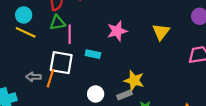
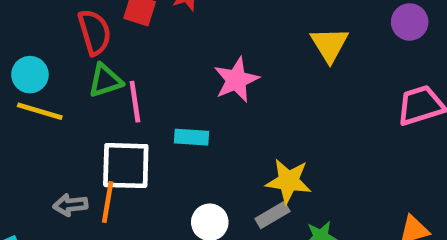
yellow triangle: (161, 32) -> (329, 45), moved

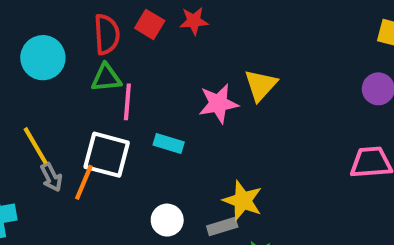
yellow triangle: (329, 45) -> (261, 85), moved
cyan circle: (30, 75) -> (43, 58), size x1.4
yellow line: (40, 111) -> (36, 146), moved, turned 30
gray arrow: (70, 205) -> (51, 177), turned -124

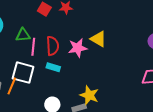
red semicircle: (107, 34) -> (53, 46), moved
yellow triangle: (261, 85) -> (98, 39), turned -42

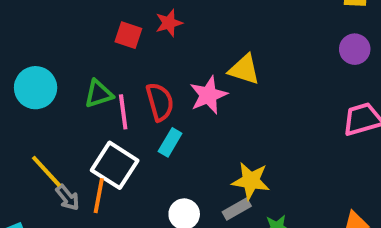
cyan rectangle: (53, 67) -> (170, 142), turned -64
white square: (23, 73) -> (115, 165), turned 30

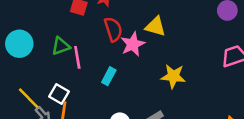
red semicircle: (160, 102) -> (113, 29), moved
white square: (115, 165) -> (59, 94), moved, size x0.7
yellow star: (251, 181) -> (173, 76), moved

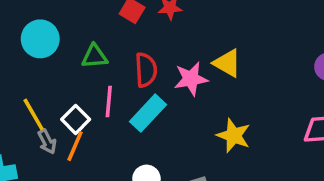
red semicircle: (113, 29) -> (146, 70), moved
pink line: (77, 57) -> (109, 101), moved
cyan rectangle: (109, 76) -> (148, 113), size x1.5

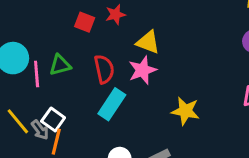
yellow triangle: (227, 63) -> (148, 42), moved
pink line: (109, 101) -> (37, 74), moved
gray arrow: (47, 142) -> (40, 130), moved

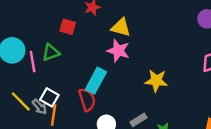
red square: (85, 22) -> (68, 27), moved
red semicircle: (104, 69) -> (87, 100), moved
pink star: (142, 70) -> (118, 51), turned -30

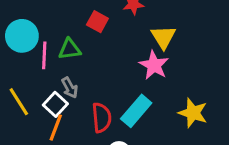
yellow triangle: (121, 27) -> (163, 37), turned 30
cyan rectangle: (96, 81) -> (136, 111), moved
gray arrow: (39, 107) -> (70, 88), moved

